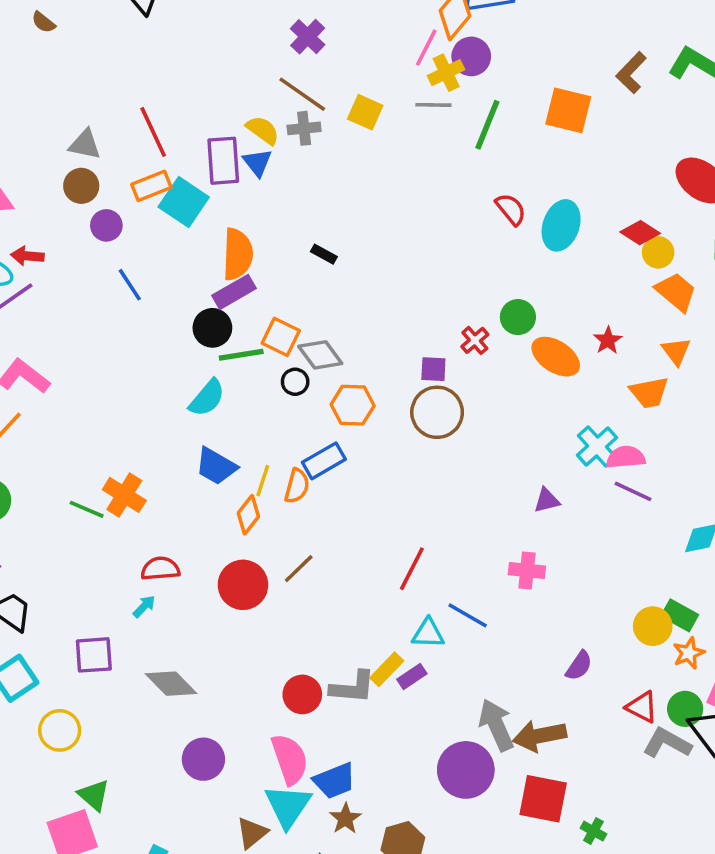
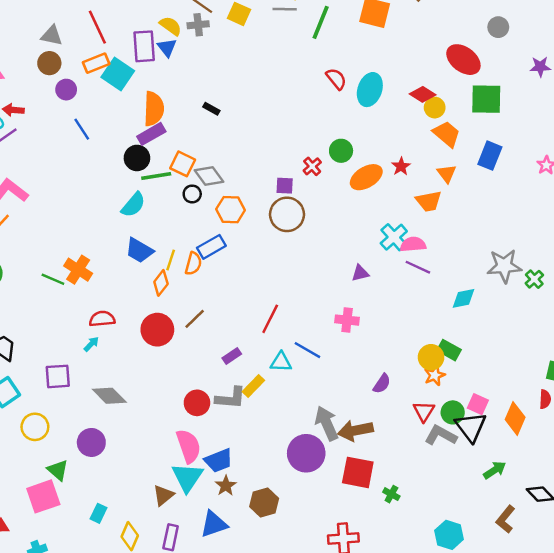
orange ellipse: (556, 357) -> (366, 177), turned -64
orange star: (689, 653) -> (435, 375), moved
purple rectangle: (412, 676) -> (232, 356), moved
red triangle: (642, 707) -> (424, 411), turned 35
purple circle: (203, 759) -> (91, 442), moved

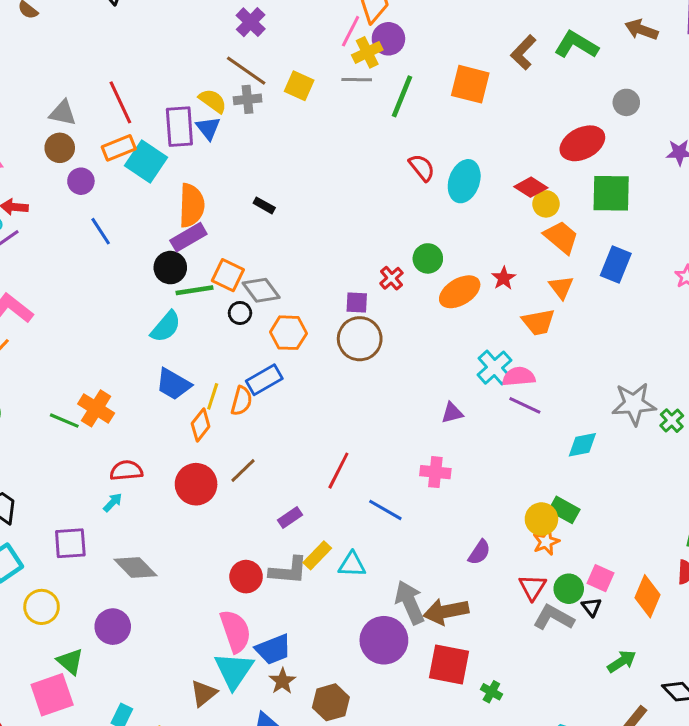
red ellipse: (463, 60) -> (582, 143), turned -64
cyan triangle: (281, 362) -> (352, 564), moved
black triangle: (471, 427) -> (591, 607), size x0.5

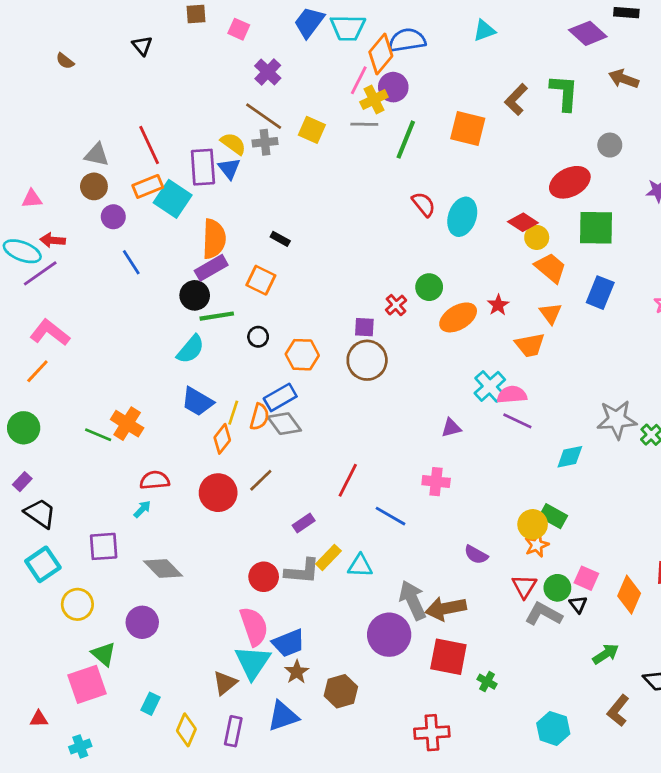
green L-shape: (576, 45) -> (564, 93), turned 63
orange square: (228, 275) -> (261, 280), moved
gray diamond: (261, 290) -> (284, 424), moved
purple semicircle: (479, 552) -> (476, 555), turned 85

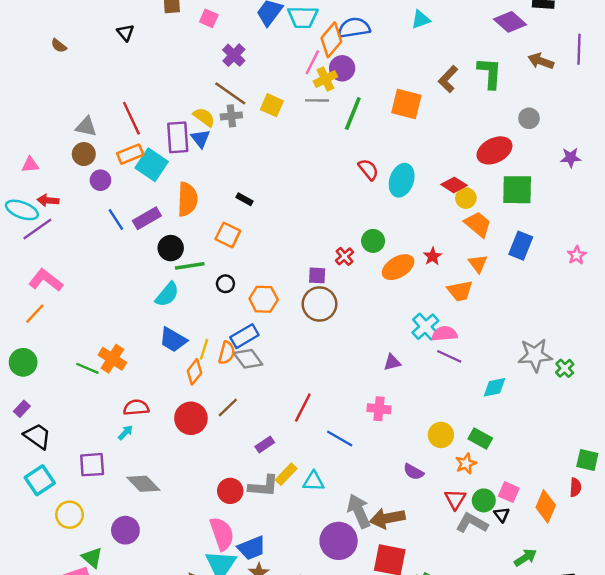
purple rectangle: (211, 268) -> (147, 218), moved
yellow circle: (533, 524) -> (441, 435), moved

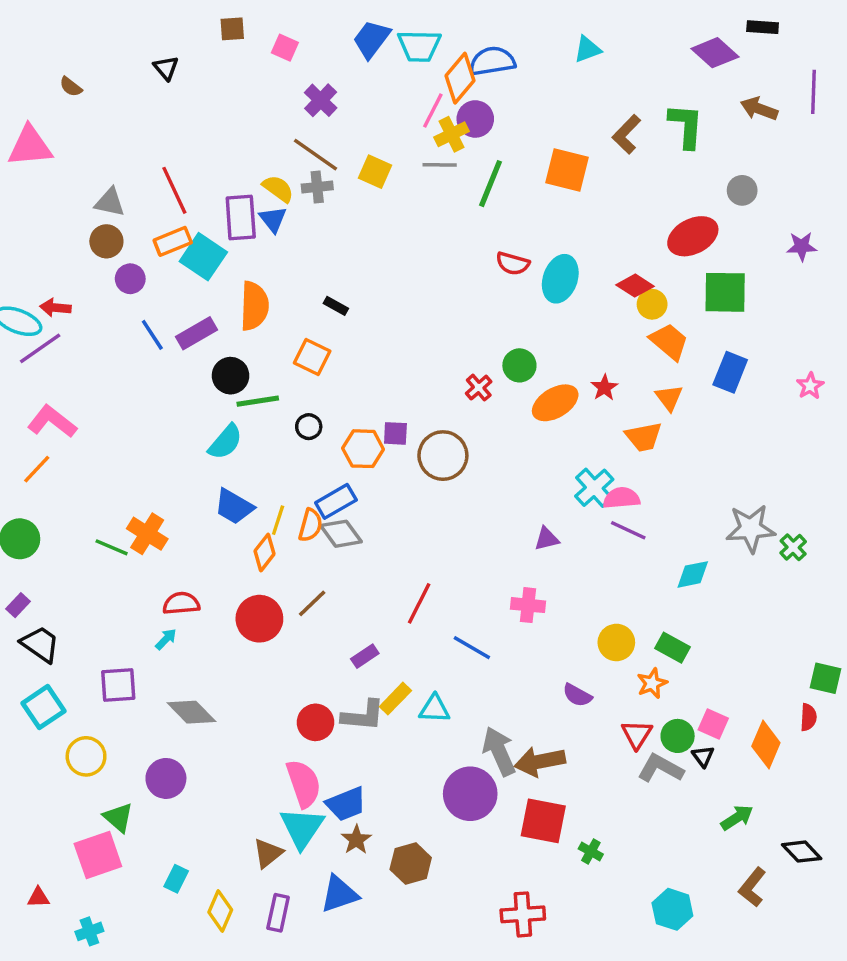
pink triangle: (30, 165) -> (30, 146), moved, size x1.8
red semicircle: (368, 169) -> (513, 263), turned 145
purple square: (317, 275) -> (395, 433), moved

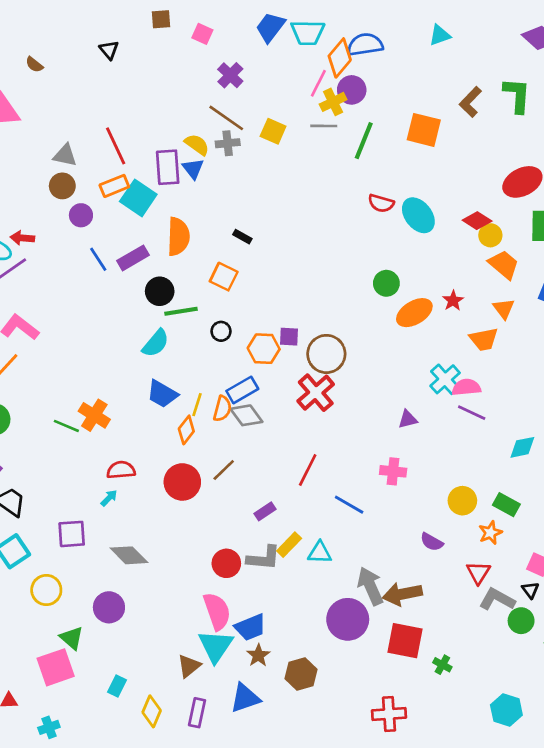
cyan ellipse: (560, 279) -> (418, 215), turned -57
red cross: (479, 388) -> (316, 393), moved, size x1.8
green circle: (678, 736) -> (521, 621), moved

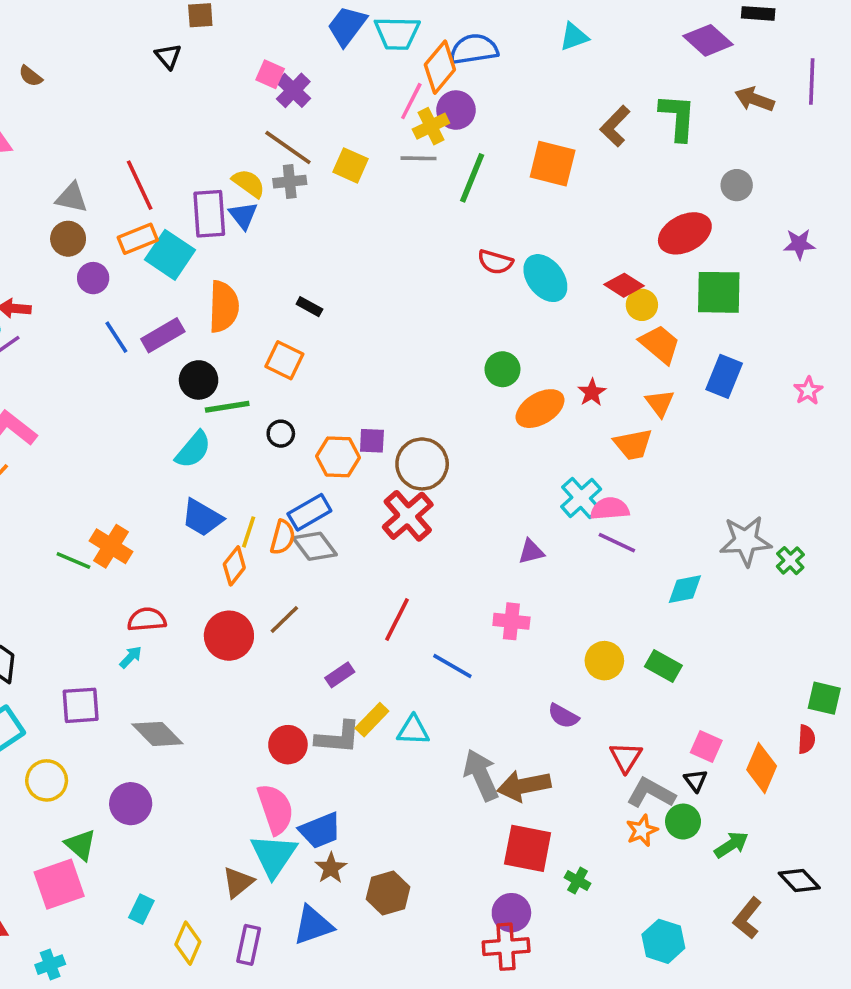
pink square: (202, 34) -> (270, 74), moved
black triangle: (109, 50) -> (168, 56), moved
orange star: (490, 533) -> (642, 830), moved
purple circle: (348, 619) -> (511, 913), moved, size x0.7

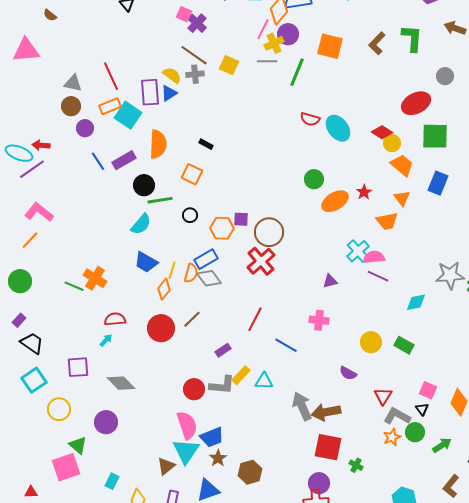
orange square: (553, 164) -> (330, 46), moved
blue triangle: (243, 215) -> (169, 93), turned 36

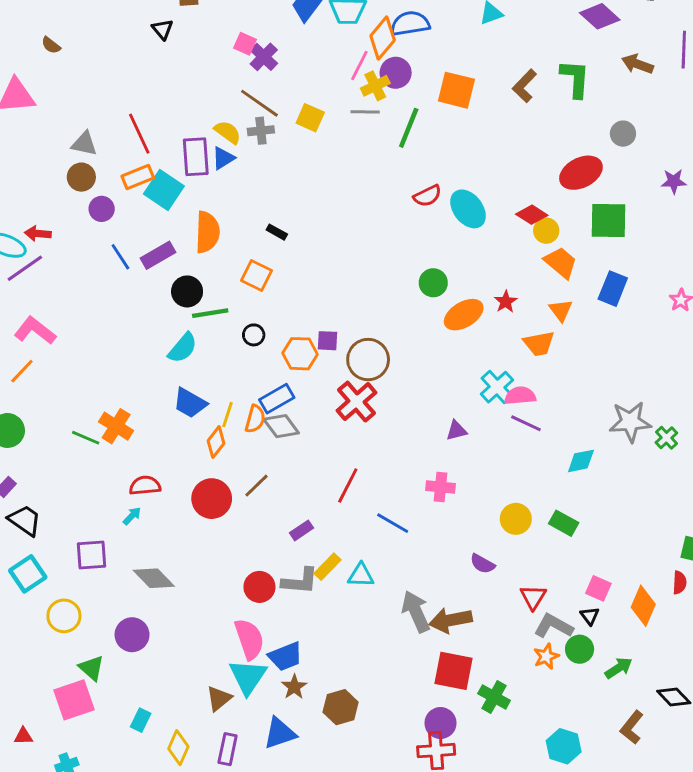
red semicircle: (310, 119) -> (427, 196), turned -42
green cross: (356, 465) -> (494, 697), size x1.5

